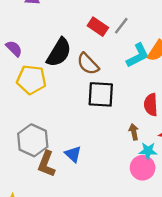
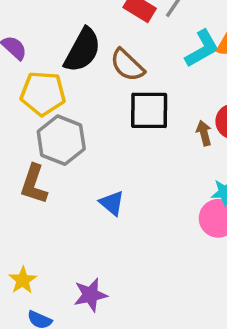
brown arrow: (134, 132) -> (204, 133), moved
gray hexagon: (33, 140) -> (61, 140), moved
brown L-shape: (46, 164) -> (34, 184), moved

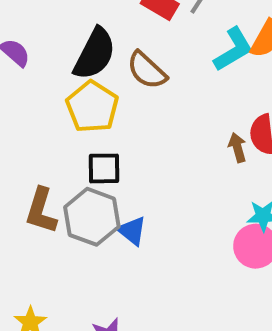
yellow pentagon: (43, 93) -> (92, 107), moved, turned 30
black square: (149, 110) -> (104, 168), moved, size x0.7
gray hexagon: (61, 140) -> (92, 217), moved

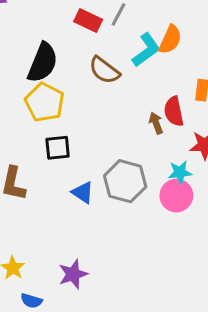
brown semicircle: (147, 70) -> (104, 70), moved
gray hexagon: (92, 217) -> (125, 181), moved

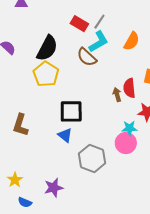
cyan L-shape: (146, 50) -> (99, 42), moved
black square: (58, 148) -> (71, 111), moved, size x1.4
gray hexagon: (125, 181) -> (92, 158), moved

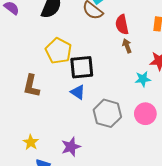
yellow pentagon: (46, 74) -> (59, 51), moved
red semicircle: (129, 88) -> (122, 25), moved
pink circle: (126, 143) -> (145, 114), moved

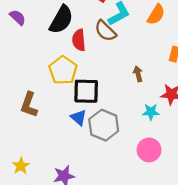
red semicircle: (122, 25) -> (79, 40), moved
gray hexagon: (107, 113) -> (104, 125), moved

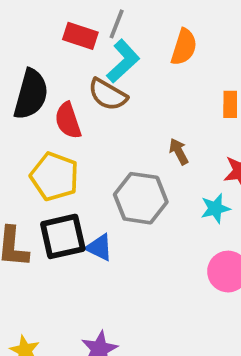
black square: (86, 91) -> (63, 236), moved
gray hexagon: (104, 125) -> (141, 198), moved

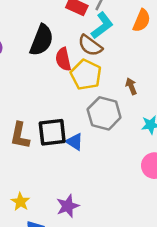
yellow pentagon: (55, 177) -> (86, 75), moved

